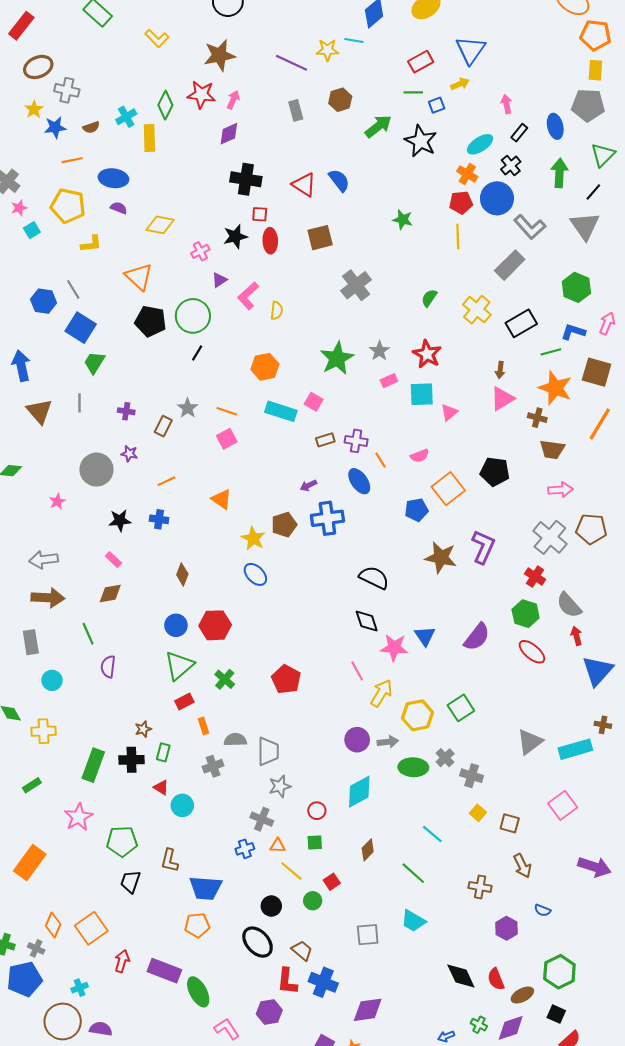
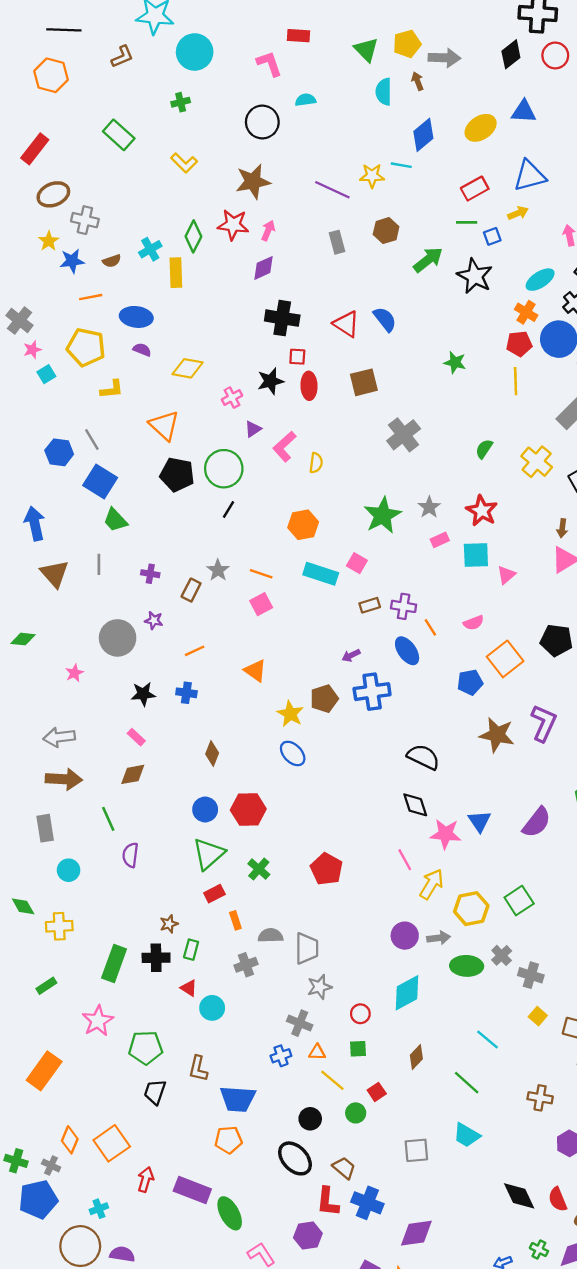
blue triangle: (470, 50) -> (530, 176), turned 40
green trapezoid: (94, 363) -> (115, 520), turned -75

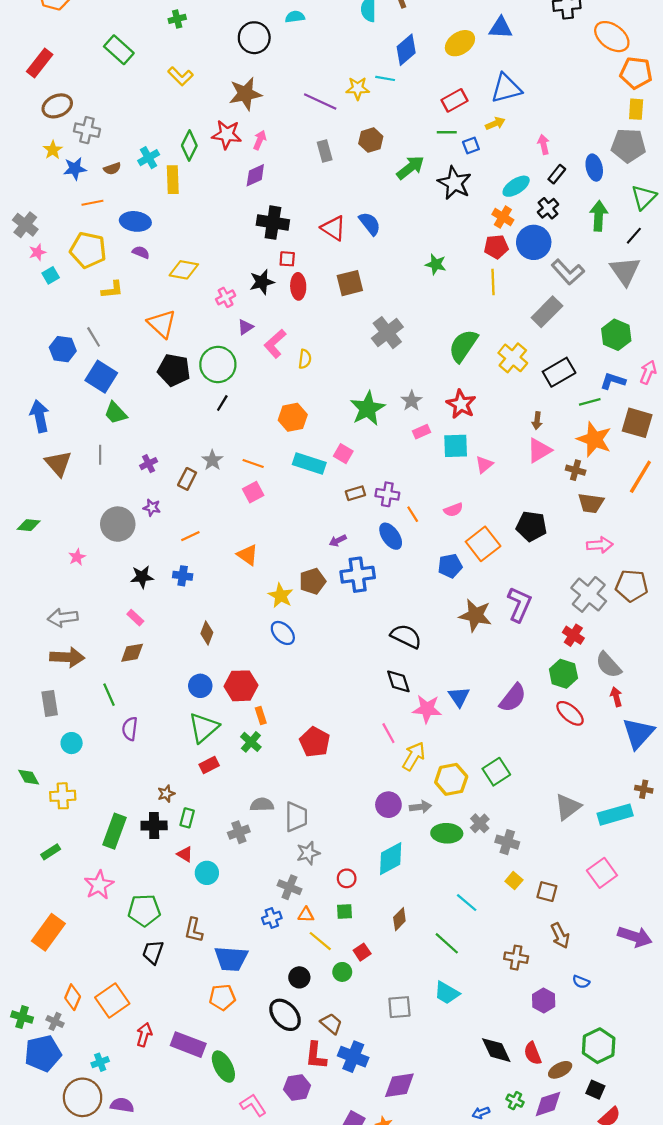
green semicircle: (484, 449) -> (463, 346), size x1.8
purple cross: (150, 574) -> (149, 464), turned -35
orange rectangle: (235, 920) -> (261, 716), moved

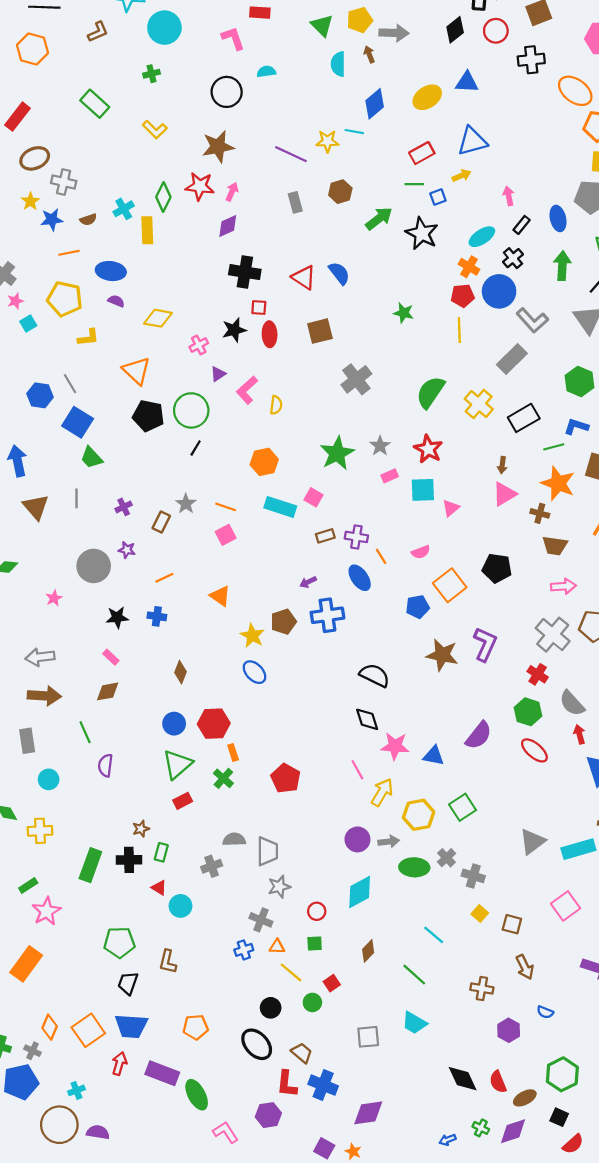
blue triangle: (459, 697) -> (434, 756), moved, turned -45
pink star: (99, 885) -> (46, 911), moved
blue trapezoid: (231, 959) -> (131, 1026), moved

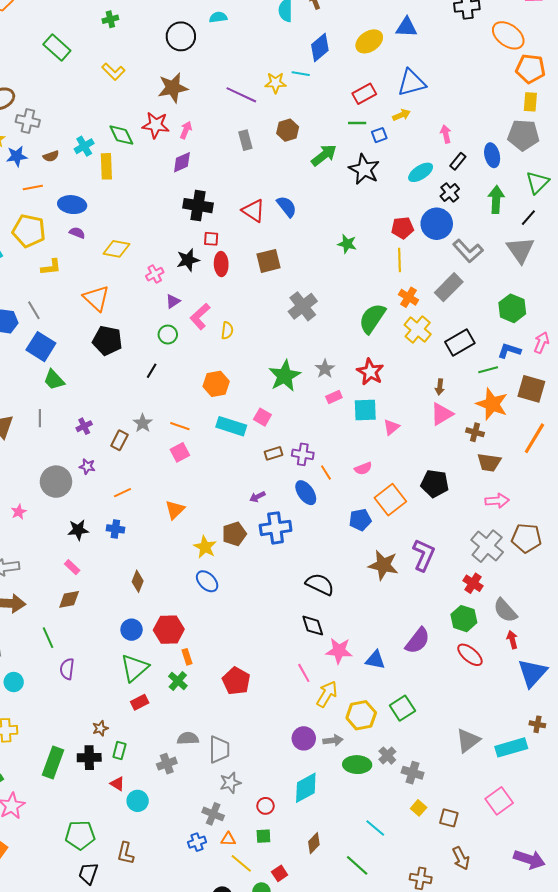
green diamond: (163, 197) -> (121, 135), turned -52
orange cross: (469, 267) -> (409, 297), moved
green circle: (191, 410) -> (168, 335), moved, size x0.6
orange triangle: (220, 596) -> (175, 510), turned 40

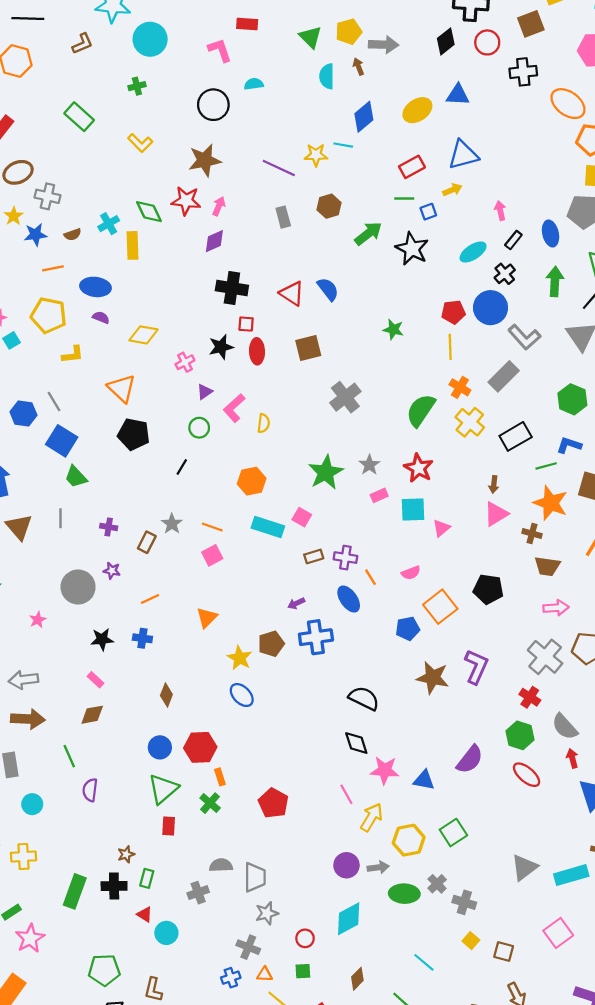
purple cross: (84, 426) -> (109, 527), turned 35
red rectangle: (140, 702) -> (169, 826), turned -60

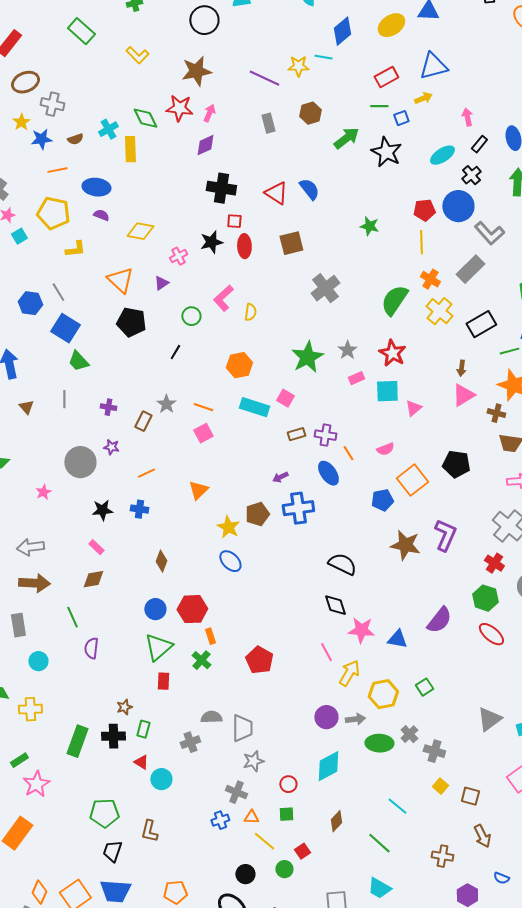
purple triangle: (205, 392) -> (161, 283), moved
brown triangle: (19, 527) -> (26, 407), size x0.6
green square: (453, 833) -> (424, 687), size x0.7

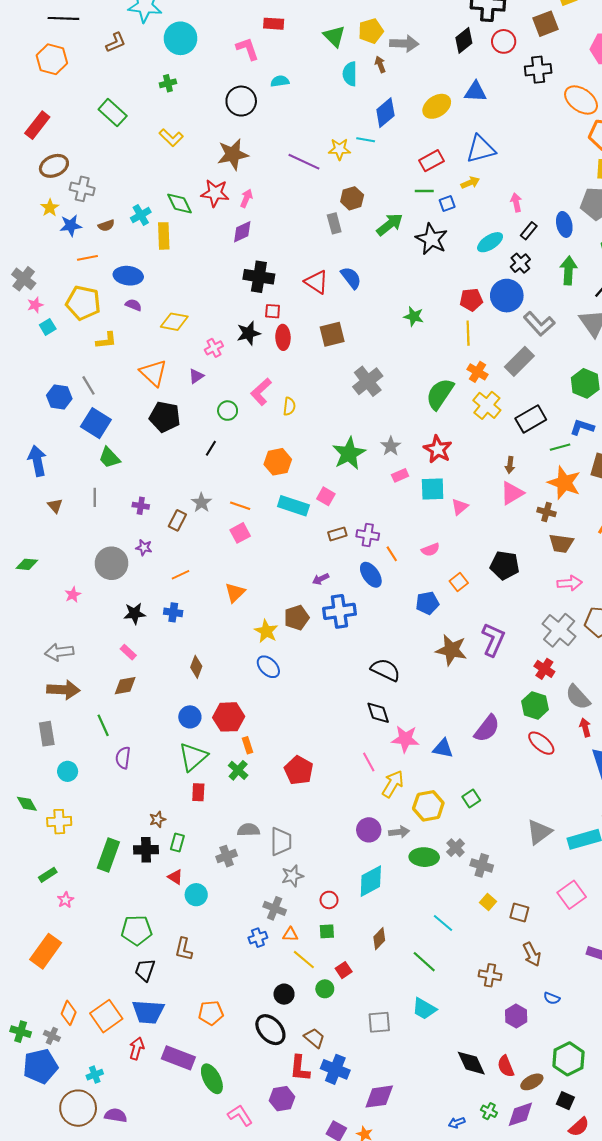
gray rectangle: (268, 123) -> (334, 223), moved
orange square: (412, 480) -> (459, 582), size x0.6
pink star: (36, 784) -> (65, 900), size x0.6

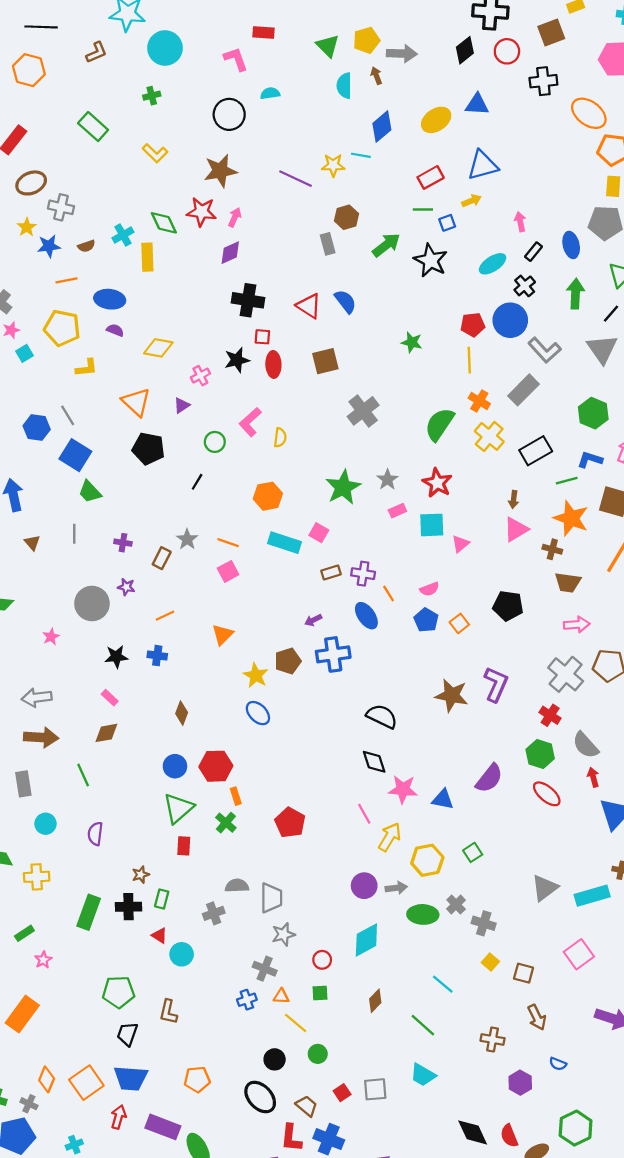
blue pentagon: (427, 603) -> (426, 620), moved, turned -30
purple semicircle: (123, 758) -> (95, 834), moved
red square: (344, 970) -> (342, 1093), moved

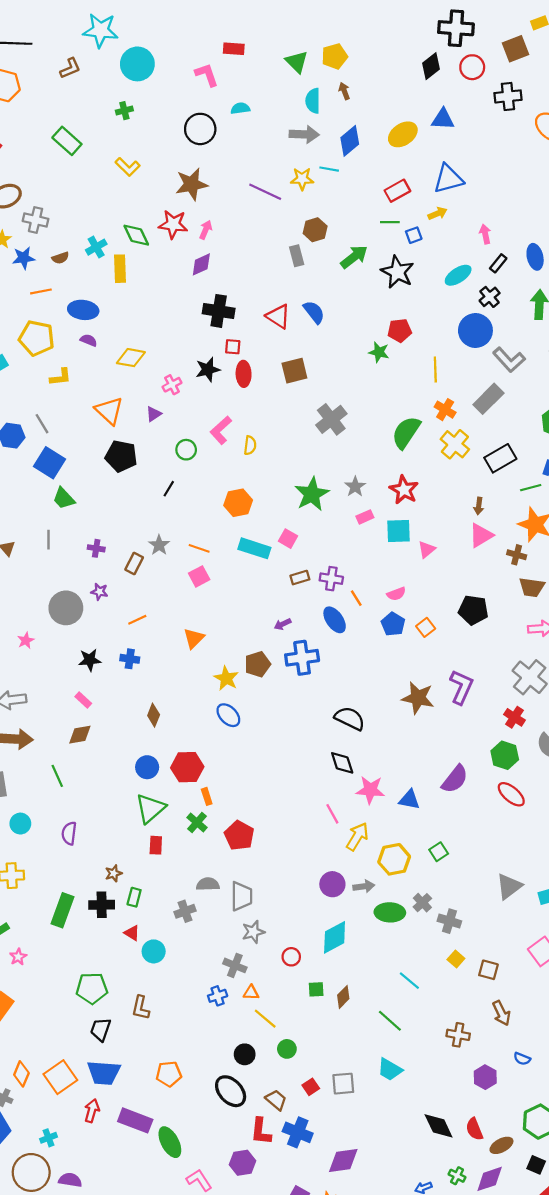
gray arrow: (402, 54) -> (304, 134), moved
red pentagon: (473, 325) -> (400, 331), moved
red pentagon: (290, 823) -> (239, 835), moved
green square: (320, 993) -> (316, 989), moved

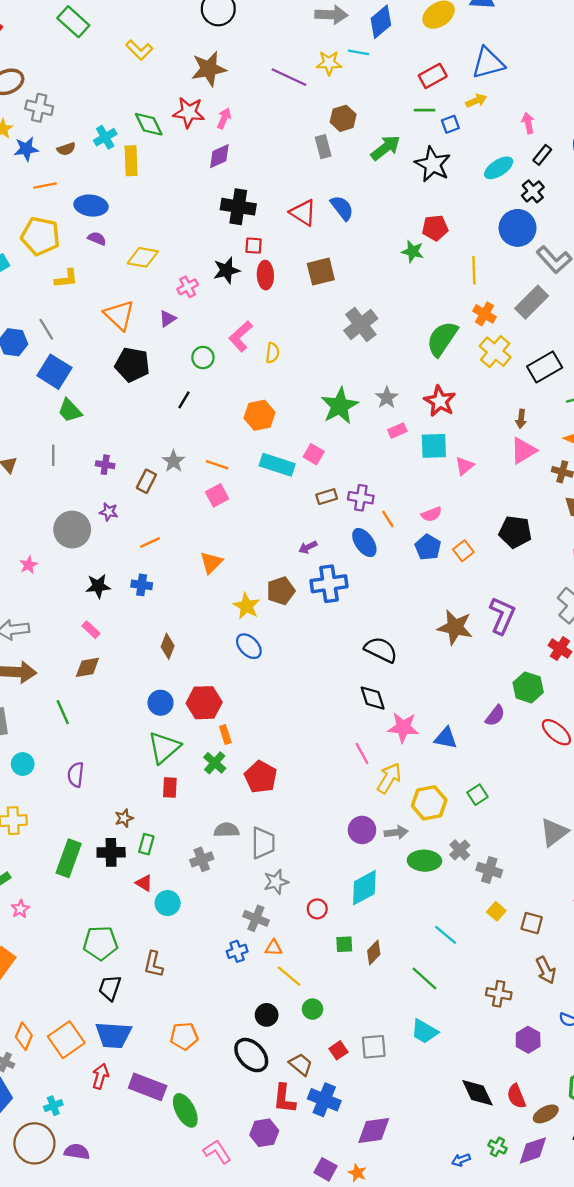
green hexagon: (505, 755) -> (528, 687), moved
purple semicircle: (455, 779) -> (495, 716), size x0.7

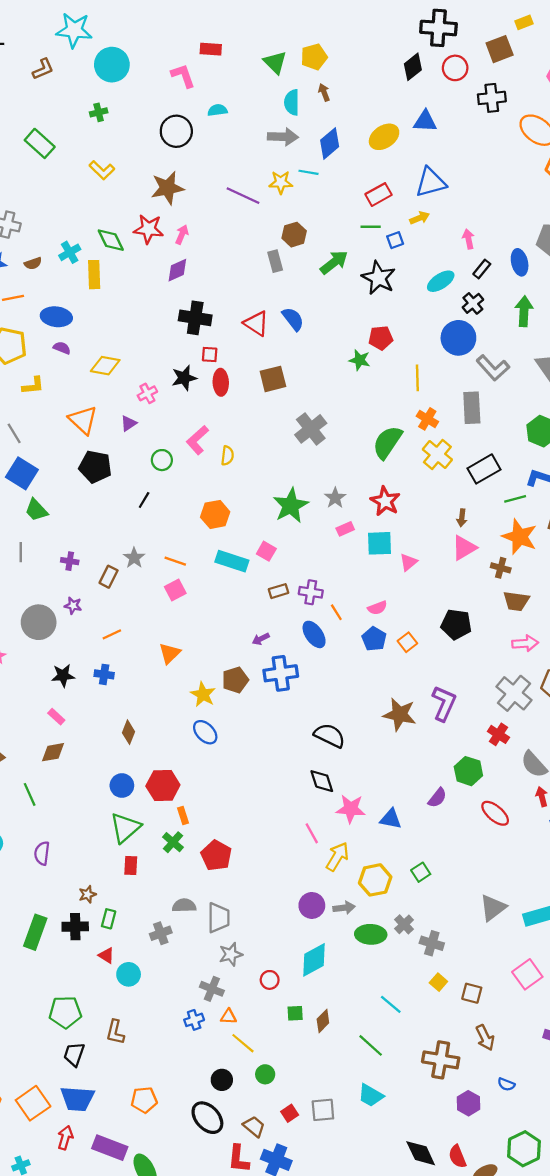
gray rectangle: (532, 302) -> (472, 408), turned -48
brown cross: (499, 994) -> (441, 1060), size x1.5

